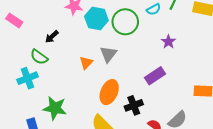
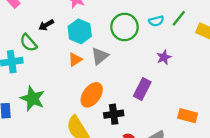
cyan hexagon: (96, 18) -> (80, 31), moved
purple rectangle: (155, 76) -> (142, 89), turned -42

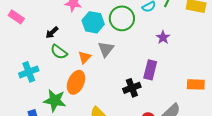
cyan hexagon: (80, 31) -> (93, 22), moved
green semicircle: (28, 43) -> (59, 52), moved
orange ellipse: (92, 95) -> (76, 82), moved
black cross: (114, 114) -> (132, 88), moved

